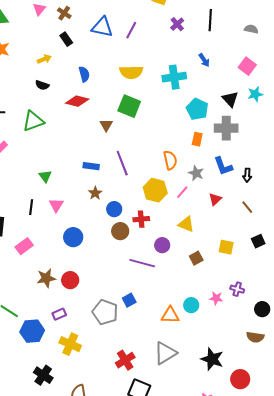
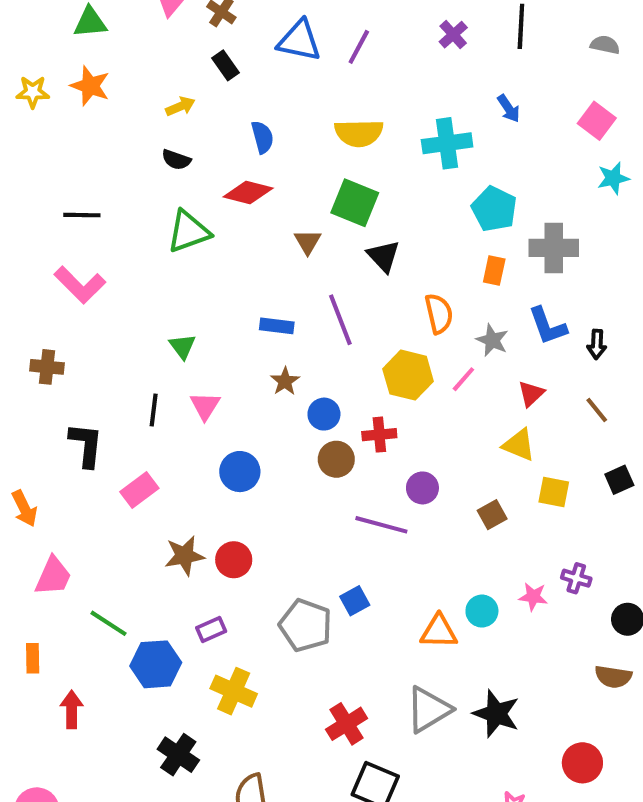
black triangle: (230, 99) -> (383, 256), moved
green triangle: (33, 121) -> (189, 232), moved
yellow triangle: (186, 224) -> (519, 445), moved
black star: (212, 359) -> (496, 714), moved

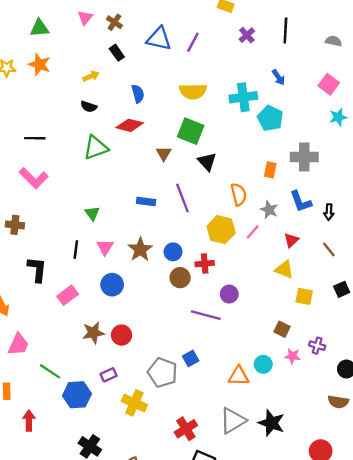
cyan pentagon: (494, 209) -> (270, 118), moved
brown star: (285, 381) -> (140, 250), moved, size x1.5
blue circle: (240, 472) -> (112, 285), moved
brown square: (492, 515) -> (282, 329), moved, turned -35
yellow cross: (234, 691) -> (134, 403), moved

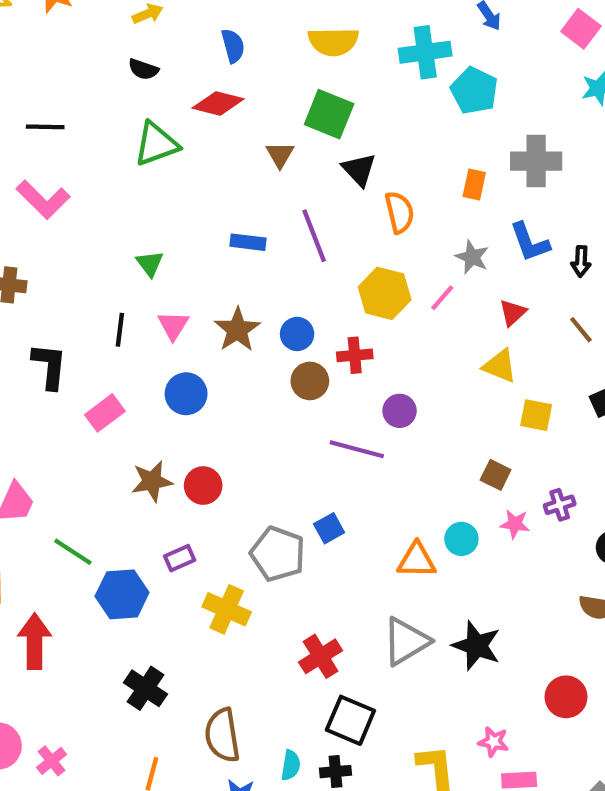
orange semicircle: (239, 194) -> (400, 212), moved
purple cross: (317, 346) -> (560, 505), turned -35
red arrow: (29, 421) -> (35, 641), size x1.4

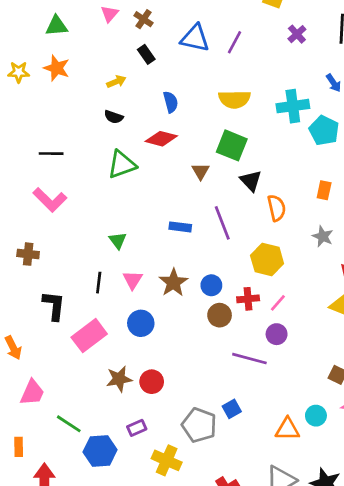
pink line: (442, 298) -> (278, 303), moved
pink rectangle: (105, 413) -> (89, 336), size x1.4

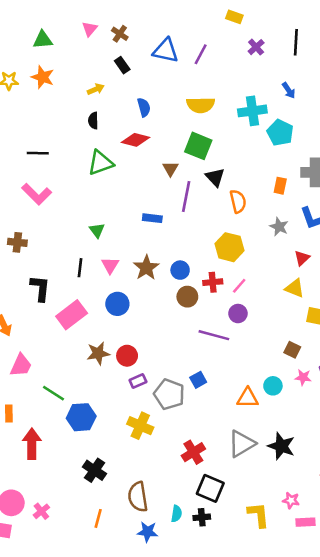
black semicircle: (114, 117) -> (93, 121), turned 70
purple line: (222, 223) -> (186, 197), moved, turned 32
purple rectangle: (137, 428) -> (138, 381), moved

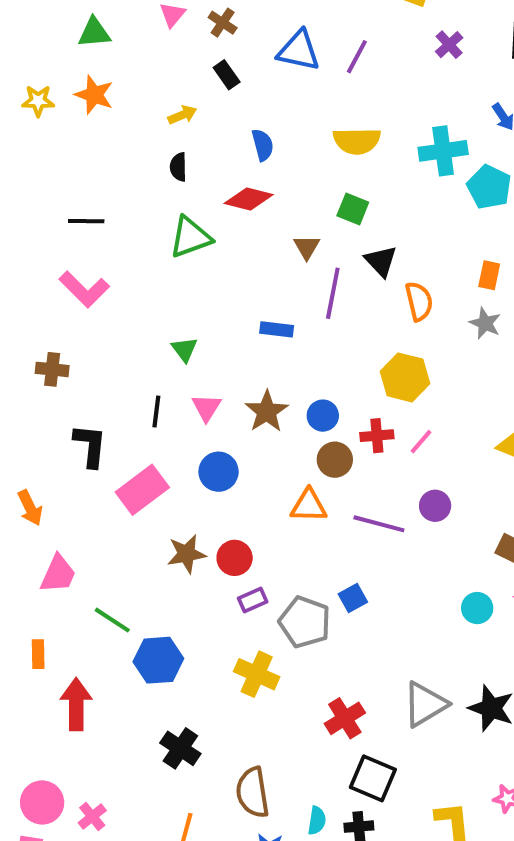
green square: (198, 146) -> (353, 209), size x0.7
gray star: (279, 227) -> (485, 323), moved
purple circle: (238, 314) -> (435, 506), moved
orange triangle: (248, 398) -> (309, 506), moved

